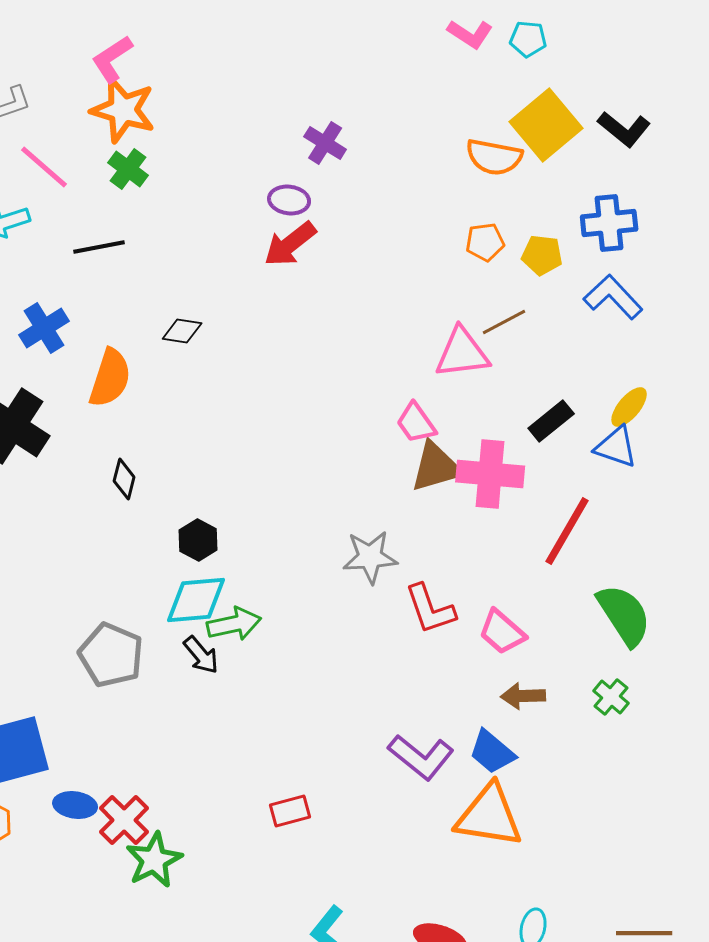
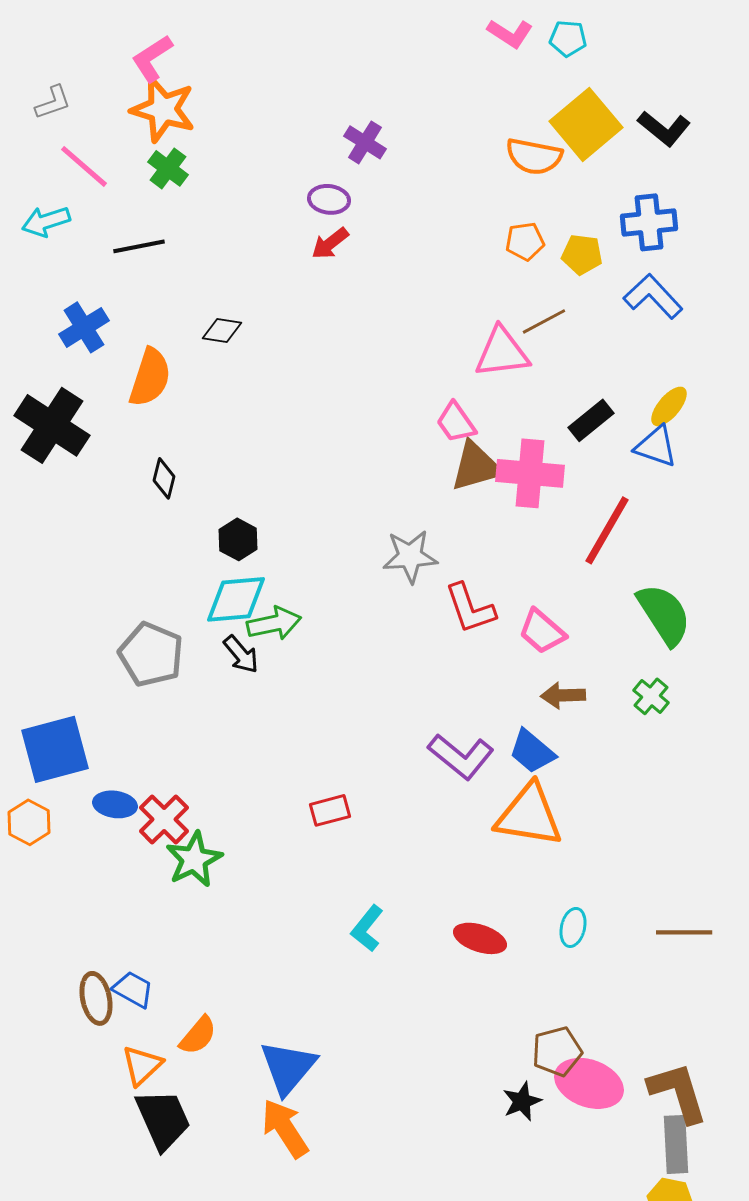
red arrow: (290, 244) -> (330, 243), size x0.7

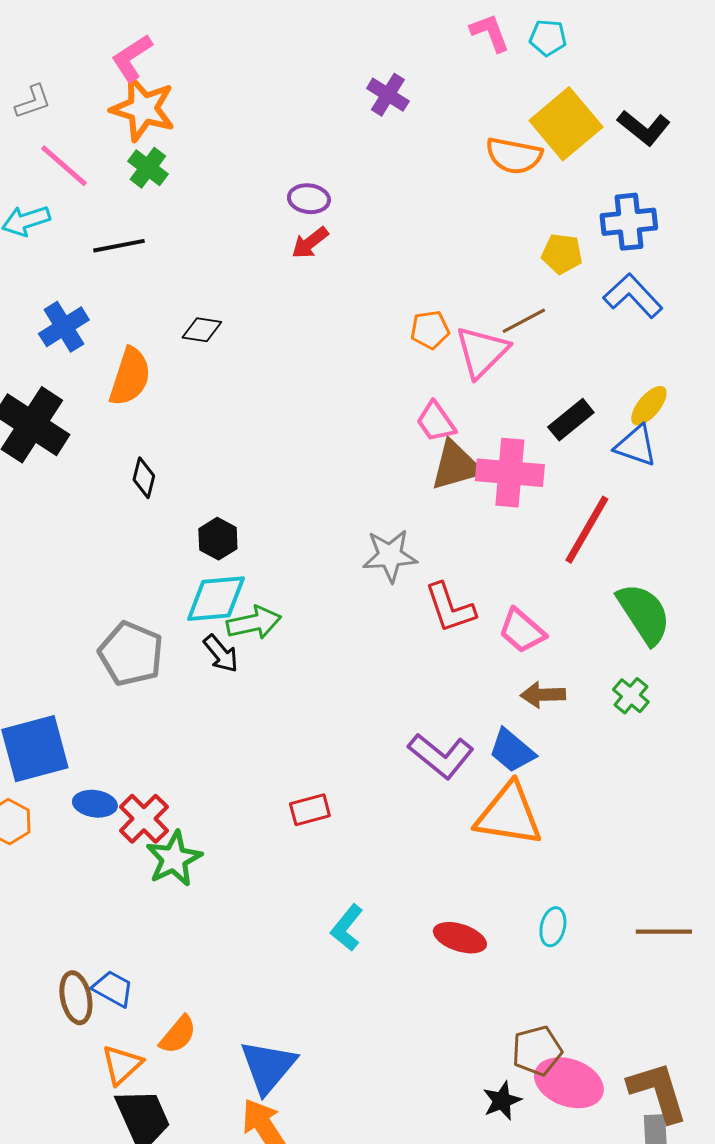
pink L-shape: (510, 33) -> (490, 33), turned -144
purple cross: (365, 142) -> (388, 95), moved
orange pentagon: (525, 241) -> (430, 330), moved
pink triangle: (502, 352) -> (482, 352), turned -38

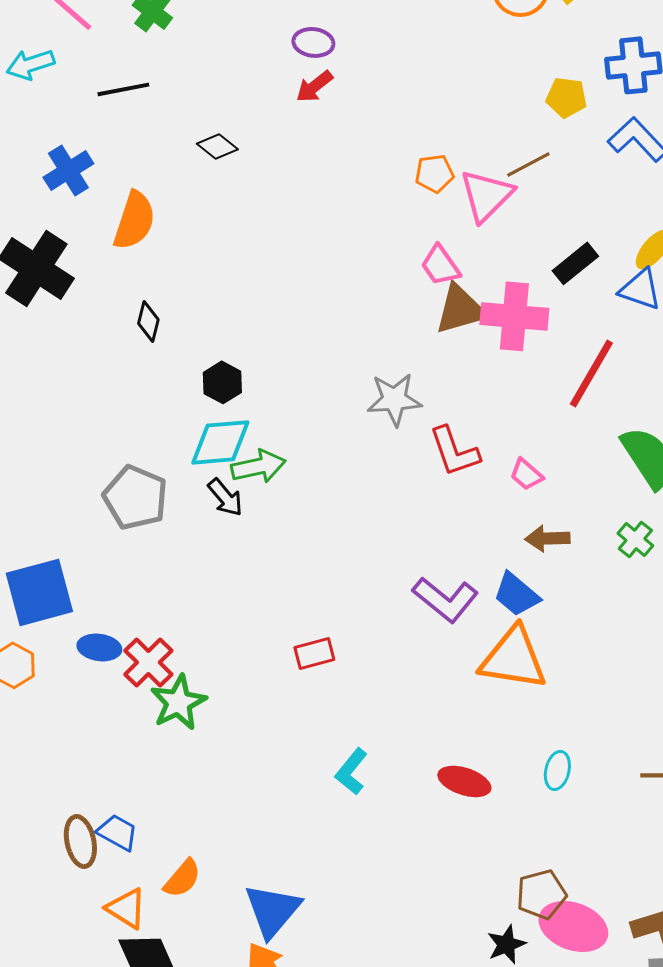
black diamond: (202, 330) -> (217, 146), moved, turned 30
pink trapezoid: (522, 631) -> (526, 474), size x0.7
orange triangle: (122, 1065) -> (126, 908), turned -45

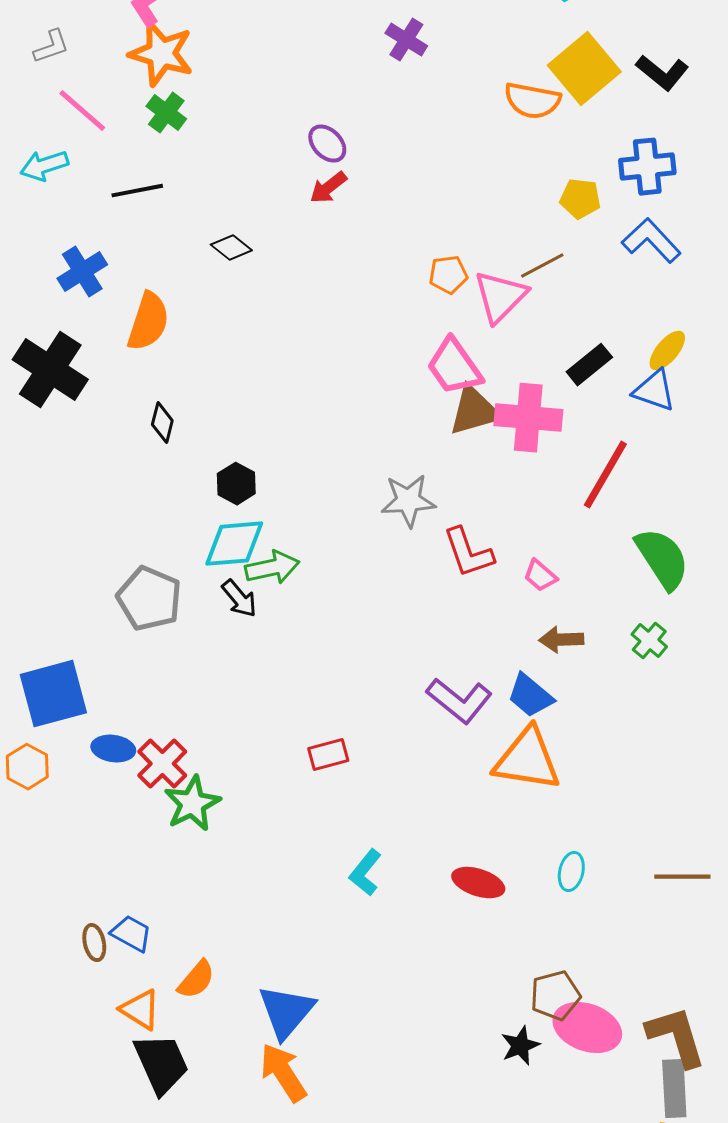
purple ellipse: (313, 42) -> (327, 144), turned 39
pink trapezoid: (440, 265) -> (454, 367), size x1.4
brown ellipse: (80, 841) -> (94, 943), size x0.7

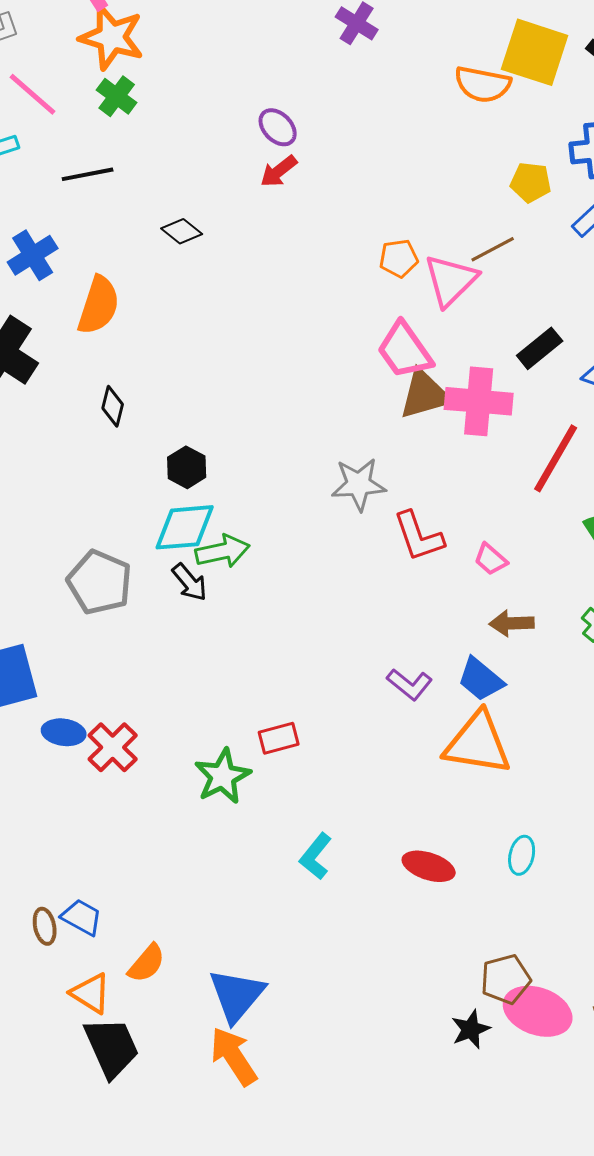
yellow square: (584, 69) -> (535, 52), turned -32
purple L-shape: (459, 701) -> (410, 684), size x0.7
green star: (192, 804) -> (223, 776), moved

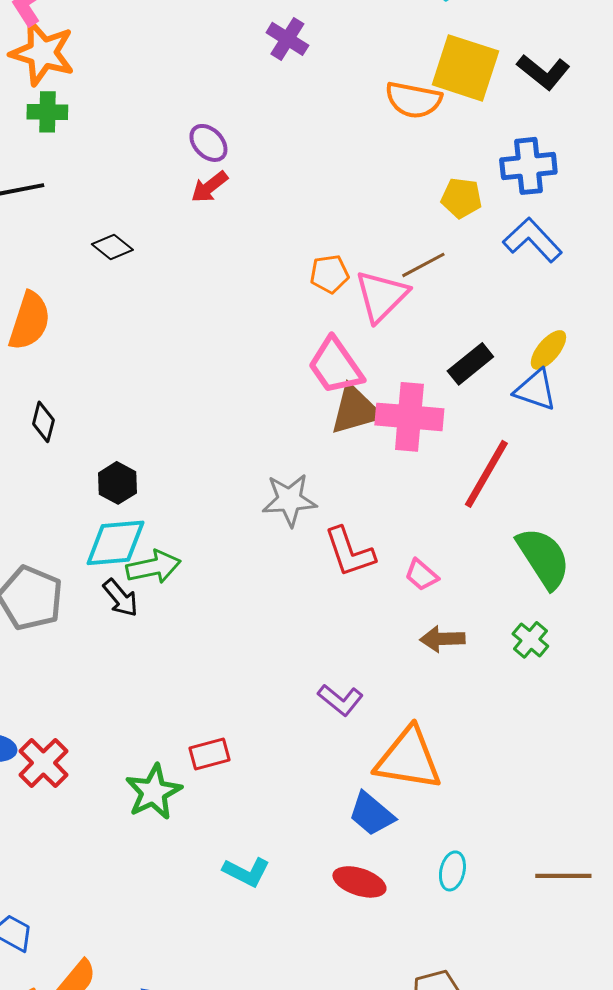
green cross: (117, 96) -> (47, 112), turned -36
blue trapezoid: (481, 679) -> (371, 814), moved
cyan L-shape: (316, 856) -> (246, 872), turned -102

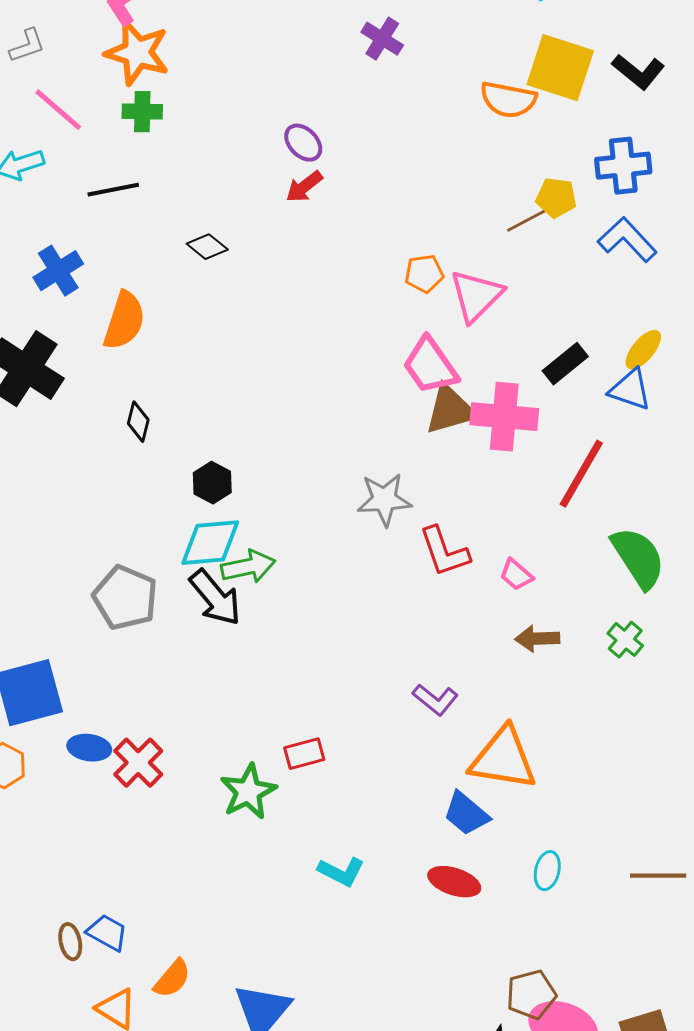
brown line: (423, 265) -> (528, 220), moved
black arrow: (120, 598) -> (215, 598), size x1.5

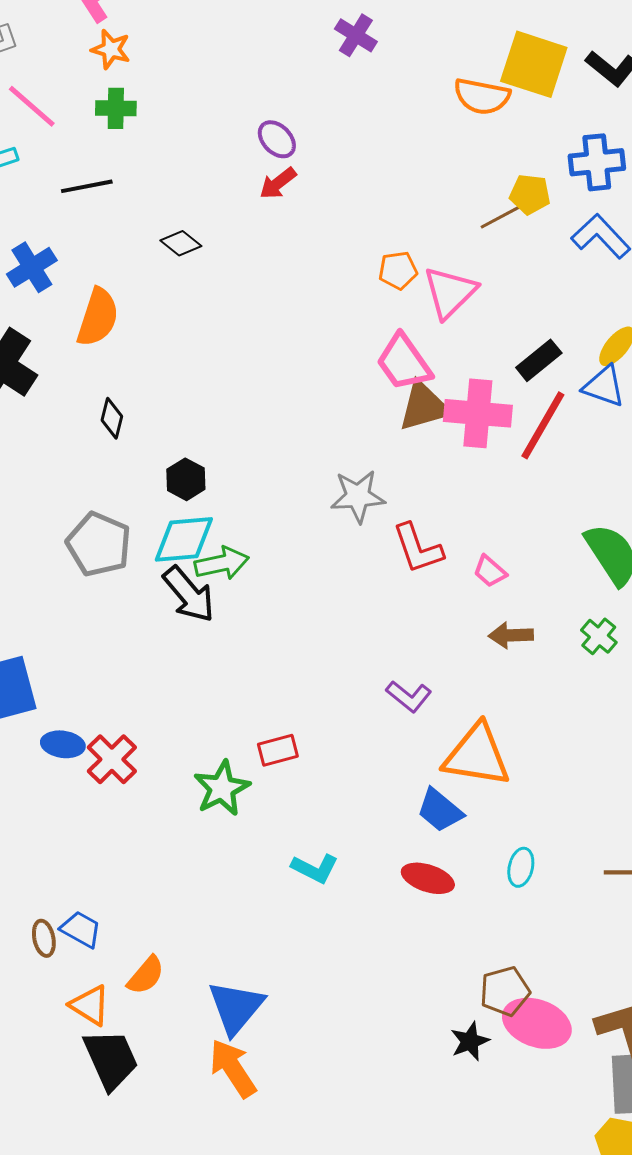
orange star: (137, 53) -> (111, 49), size x0.6
red line: (581, 474) -> (543, 425), moved
gray pentagon: (125, 598) -> (99, 544), moved

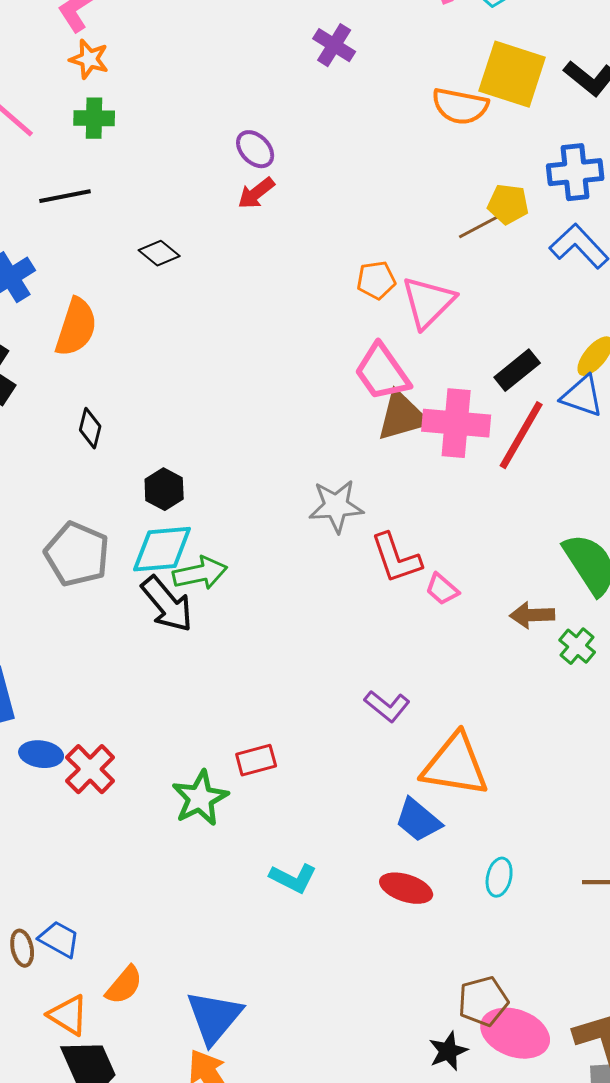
pink trapezoid: (490, 571) -> (442, 589), moved
brown arrow: (511, 635) -> (532, 615), moved

